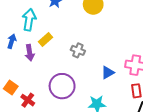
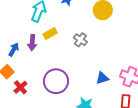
blue arrow: (12, 41) -> (14, 50), moved
gray cross: (78, 50) -> (80, 40), moved

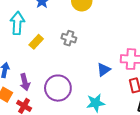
purple arrow: (32, 43) -> (25, 82), moved

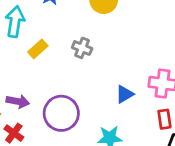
purple arrow: (25, 82) -> (18, 101), turned -70

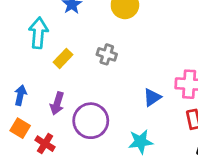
purple arrow: (18, 101) -> (57, 103), moved, turned 100

